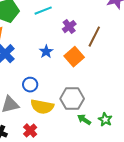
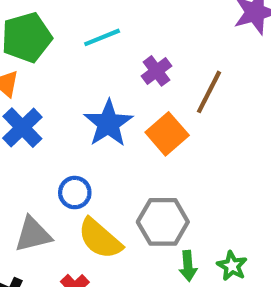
blue star: (46, 52) -> (108, 123), size x1.6
yellow semicircle: (42, 107) -> (100, 239), turned 30
green arrow: (84, 120) -> (188, 266), turned -128

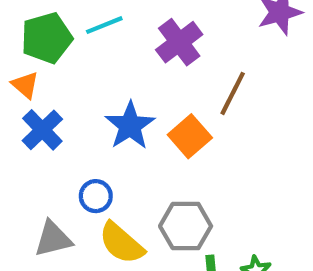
cyan line: (102, 37) -> (104, 25), moved
purple cross: (157, 71) -> (179, 42), moved, size x1.5

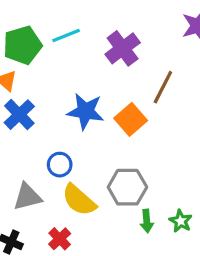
blue star: (130, 126) -> (85, 111), turned -30

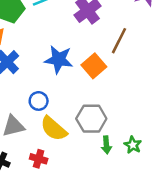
red cross: (60, 239) -> (39, 159), turned -30

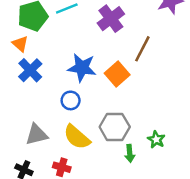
blue circle: (39, 101) -> (71, 100), moved
green star: (133, 145) -> (156, 140), moved

